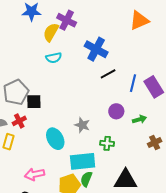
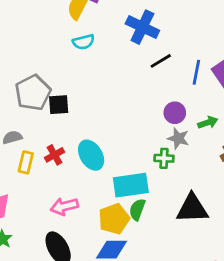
red cross: (19, 121) -> (55, 155), moved
gray star: (82, 125) -> (178, 138), moved

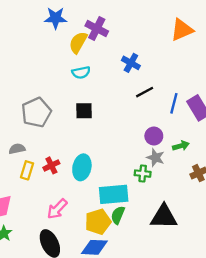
blue cross: (142, 27) -> (131, 63), size x0.7
black square: (59, 105) -> (84, 111), moved
cyan ellipse: (91, 155) -> (82, 167), turned 40
pink arrow: (64, 206) -> (57, 209), turned -35

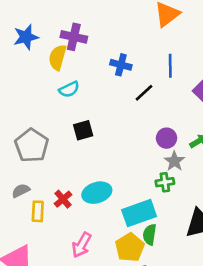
blue line: (174, 103) -> (170, 66), moved
gray star: (156, 158) -> (174, 161), turned 30
cyan ellipse: (82, 167) -> (97, 193), turned 75

